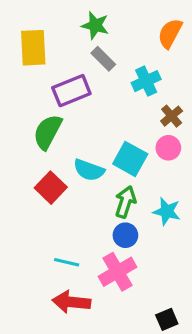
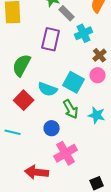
gray rectangle: (103, 59) -> (67, 13), moved
purple rectangle: (71, 91) -> (51, 39), moved, turned -55
green arrow: (125, 202) -> (71, 109), turned 132
blue circle: (125, 235) -> (52, 128), moved
cyan line: (67, 262) -> (13, 132), moved

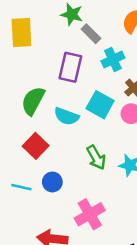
cyan square: (74, 82) -> (100, 105), moved
cyan semicircle: (48, 89) -> (67, 116), moved
blue circle: (52, 128) -> (52, 182), moved

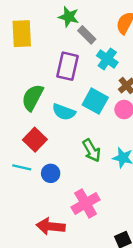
cyan cross: (113, 60) -> (107, 59), turned -30
cyan line: (21, 187) -> (22, 167), moved

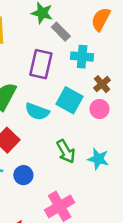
cyan cross: (107, 59) -> (82, 57), turned -30

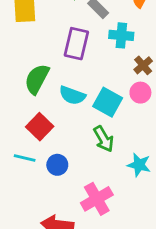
cyan square: (70, 100) -> (108, 102), moved
cyan star: (98, 159) -> (139, 165), moved

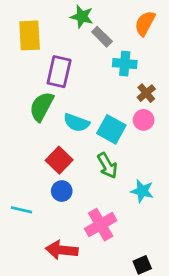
purple rectangle: (76, 44) -> (59, 72), moved
red square: (40, 127) -> (59, 160), moved
cyan line: (25, 158) -> (21, 210), moved

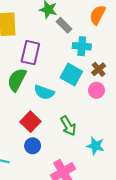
cyan square: (111, 129) -> (71, 75), moved

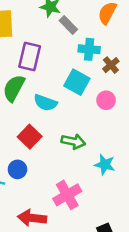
brown cross: (99, 69) -> (111, 65), moved
green arrow: (68, 126) -> (73, 141), turned -48
blue circle: (33, 146) -> (17, 169), moved

